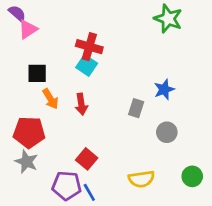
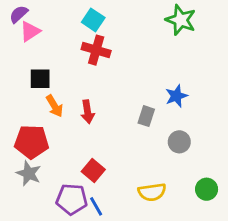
purple semicircle: (17, 13) -> (19, 14), turned -84
cyan square: (87, 65) -> (93, 20), moved

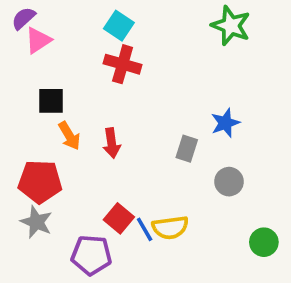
yellow semicircle: (152, 192) -> (170, 227), moved
blue line: (96, 206) -> (145, 229), moved

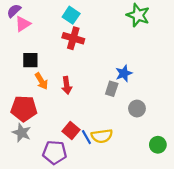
blue star: (225, 123) -> (124, 73), moved

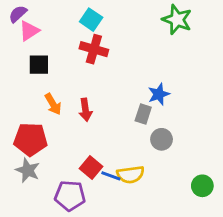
black square: (30, 60) -> (39, 65), moved
gray circle: (137, 109) -> (162, 139), moved
blue line: (86, 137) -> (111, 176), turned -40

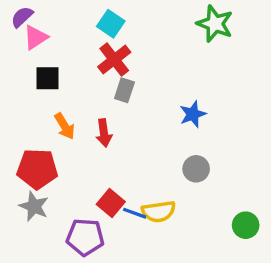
red cross: (94, 49) -> (114, 60), turned 36
gray rectangle: (143, 114) -> (124, 90), moved

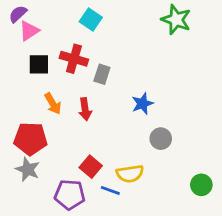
red cross: (114, 60) -> (74, 59), moved, turned -36
blue star: (193, 114) -> (143, 104), moved
blue line: (135, 213) -> (110, 190), moved

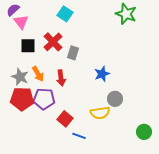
pink triangle: (29, 31) -> (21, 22), turned -35
red cross: (74, 59) -> (53, 42), turned 30
gray star: (28, 169) -> (20, 77), moved
yellow semicircle: (130, 174) -> (100, 113), moved
purple pentagon: (70, 195) -> (44, 99), moved

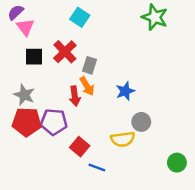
orange arrow: (38, 74) -> (87, 86), moved

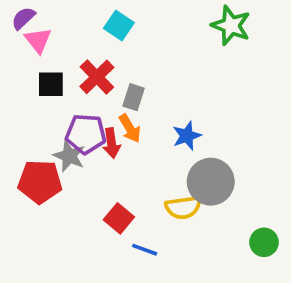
gray star: (24, 95) -> (69, 156), moved
purple pentagon: (54, 122) -> (86, 134), moved
gray circle: (141, 122) -> (211, 182), size x1.6

